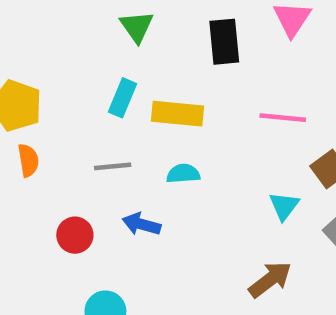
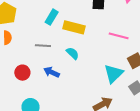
cyan semicircle: (183, 174) -> (73, 53), turned 40
cyan triangle: (284, 206) -> (113, 74), size x1.5

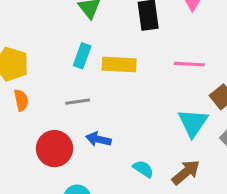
cyan semicircle: (73, 53) -> (143, 169), moved
red circle: (22, 73) -> (54, 149), size x1.5

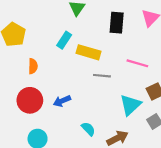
orange semicircle: (21, 100) -> (33, 66), moved
gray line: (78, 102) -> (102, 76), moved
blue arrow: (98, 139) -> (62, 101), turned -49

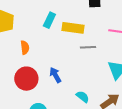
blue arrow: (62, 101) -> (55, 75), turned 91

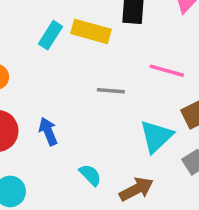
yellow rectangle: (73, 28) -> (91, 31), moved

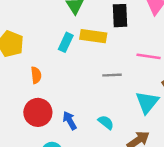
blue arrow: (48, 131) -> (70, 121), moved
cyan semicircle: (90, 175) -> (106, 122), moved

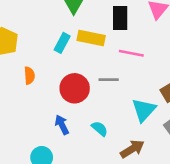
pink line: (149, 56) -> (131, 53), moved
red circle: (38, 112) -> (75, 88), moved

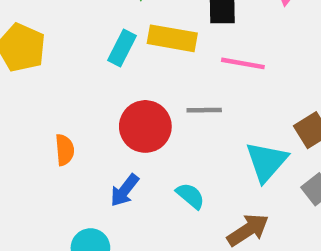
orange semicircle: (29, 76) -> (65, 150), moved
blue arrow: (62, 125) -> (125, 190), turned -114

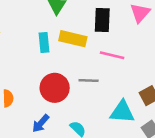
cyan rectangle: (122, 48) -> (44, 42), turned -36
cyan triangle: (266, 162) -> (122, 112), turned 50

